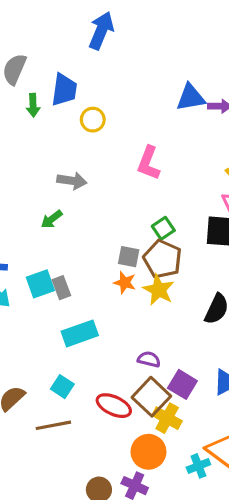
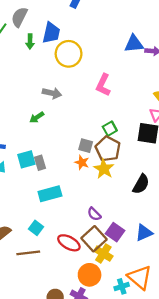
yellow circle: (93, 120) -> (69, 54), size x1.6
purple semicircle: (149, 359) -> (94, 214), turned -152

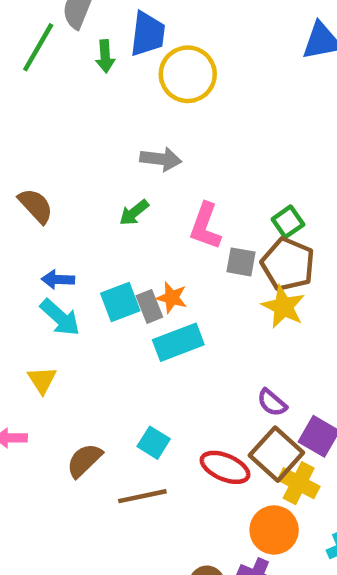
pink L-shape: (103, 85) -> (205, 226), moved
orange star: (82, 162) -> (172, 298), moved
cyan rectangle: (50, 194) -> (178, 342), moved

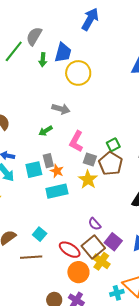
gray rectangle: (149, 306) -> (48, 161), moved
yellow star: (283, 307) -> (88, 180), moved
orange circle: (274, 530) -> (78, 272), moved

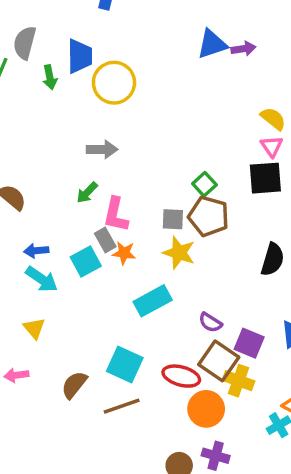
pink L-shape: (76, 141) -> (116, 215), moved
cyan rectangle: (57, 191) -> (153, 301), moved
cyan square: (40, 234) -> (125, 365), size x1.5

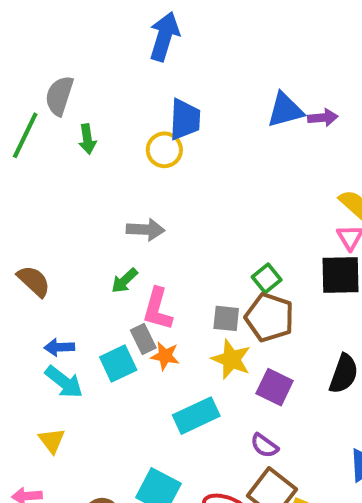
blue trapezoid: (80, 56) -> (185, 119), moved
yellow circle: (114, 83) -> (164, 150), size x0.7
purple square: (249, 343) -> (275, 387), moved

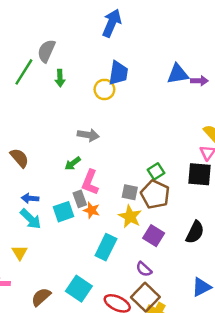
cyan rectangle: (196, 416) -> (106, 247), turned -45

